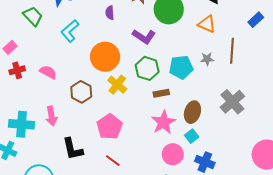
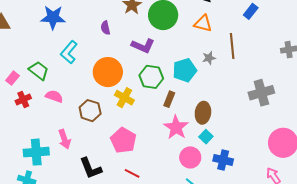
green trapezoid: (33, 16) -> (39, 71), moved
brown rectangle: (161, 93) -> (169, 99), turned -49
gray cross: (232, 102) -> (261, 93), moved, turned 35

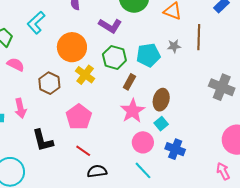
gray cross: (261, 93) -> (222, 87), turned 30

